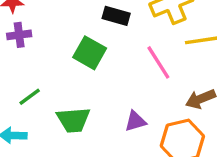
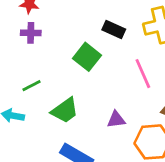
green trapezoid: (73, 120) -> (65, 110), turned -40

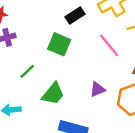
black rectangle: (114, 29) -> (75, 16), turned -42
green line: (31, 86) -> (27, 71), moved

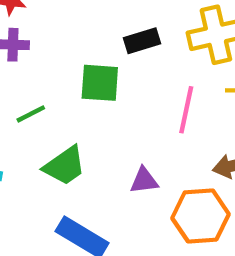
green square: (59, 44) -> (100, 83), turned -35
pink line: (109, 45) -> (186, 110), turned 35

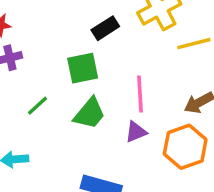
pink line: (186, 110) -> (140, 94), moved
green trapezoid: (65, 166) -> (89, 113), moved

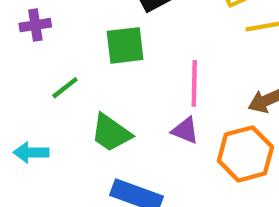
green trapezoid: (89, 113) -> (111, 133), moved, turned 81
purple triangle: (136, 132) -> (185, 130), turned 40

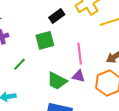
green trapezoid: (111, 133) -> (57, 81), moved

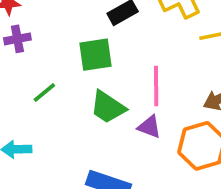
green trapezoid: (57, 81) -> (108, 107), moved

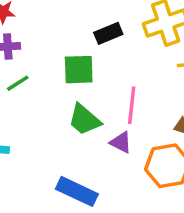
green line: (44, 92) -> (18, 83), moved

